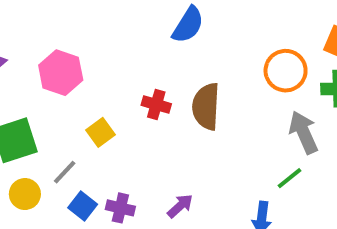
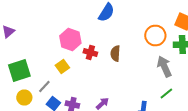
pink hexagon: (61, 73) -> (70, 40), moved
brown semicircle: (206, 106) -> (115, 54), size x0.7
green line: (290, 178) -> (166, 94), moved

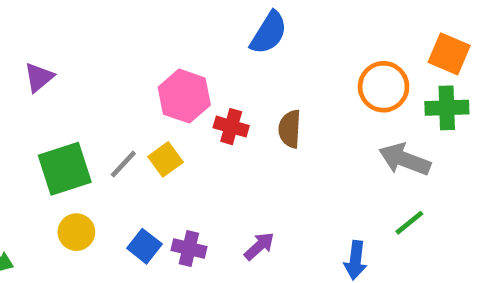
gray arrow: (164, 66) -> (405, 159), turned -45
gray line: (44, 86) -> (123, 164), moved

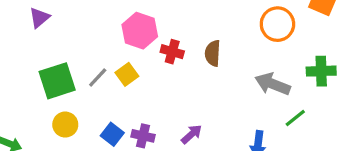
green cross: (447, 108) -> (321, 71), moved
gray arrow: (405, 159) -> (273, 84), moved

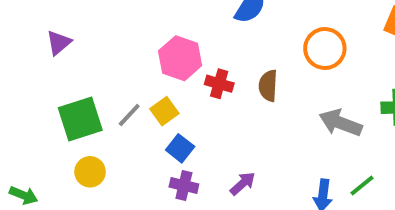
orange circle: (277, 24) -> (325, 49), moved
green line: (295, 118) -> (362, 185), moved
blue square: (112, 134) -> (180, 148), moved

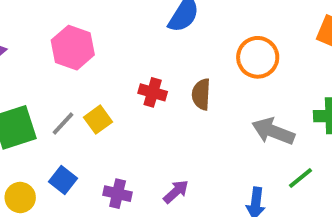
pink hexagon: (180, 58) -> (73, 48), moved
blue square: (180, 148) -> (63, 180), moved
yellow circle: (90, 172) -> (20, 197), moved
green line: (362, 185) -> (301, 178), moved

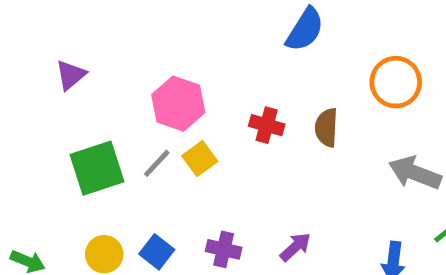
pink hexagon: (73, 48) -> (178, 104), moved
blue square: (63, 180) -> (157, 252), moved

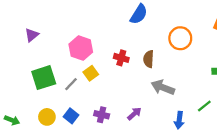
gray line: (157, 163) -> (71, 84), moved
gray arrow: (415, 173) -> (163, 87), moved

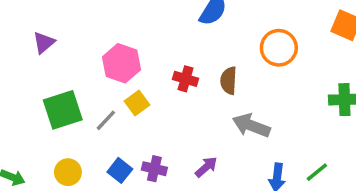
green line: (204, 106) -> (317, 172), moved
blue square: (71, 116) -> (120, 170), moved

